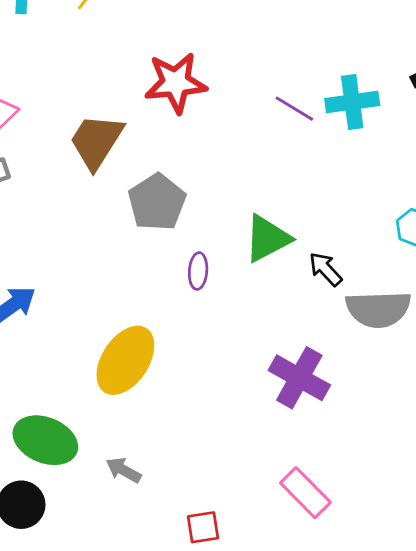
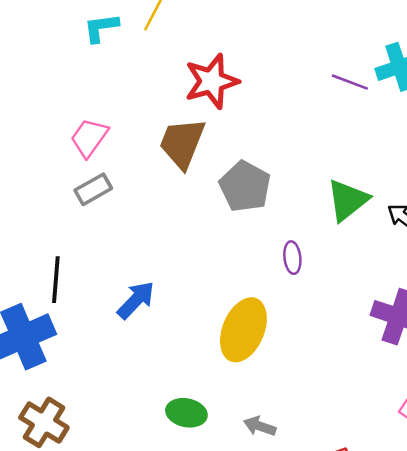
red star: (176, 83) -> (212, 81), moved
purple ellipse: (198, 271) -> (292, 258), moved
green ellipse: (45, 440) -> (186, 413), size x0.7

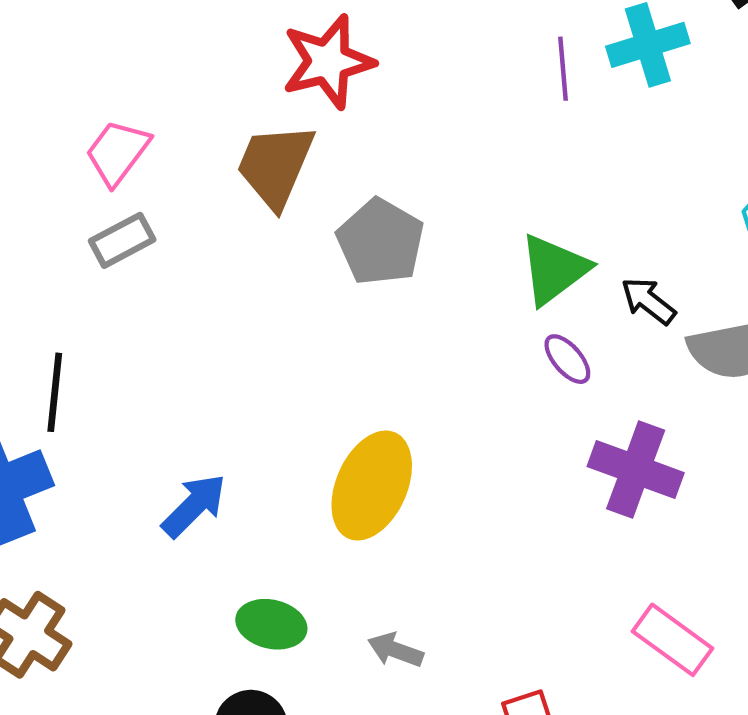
purple line: (350, 82) -> (563, 69), turned 63
purple ellipse: (292, 258) -> (567, 359), moved, turned -36
blue arrow: (136, 300) -> (194, 506), moved

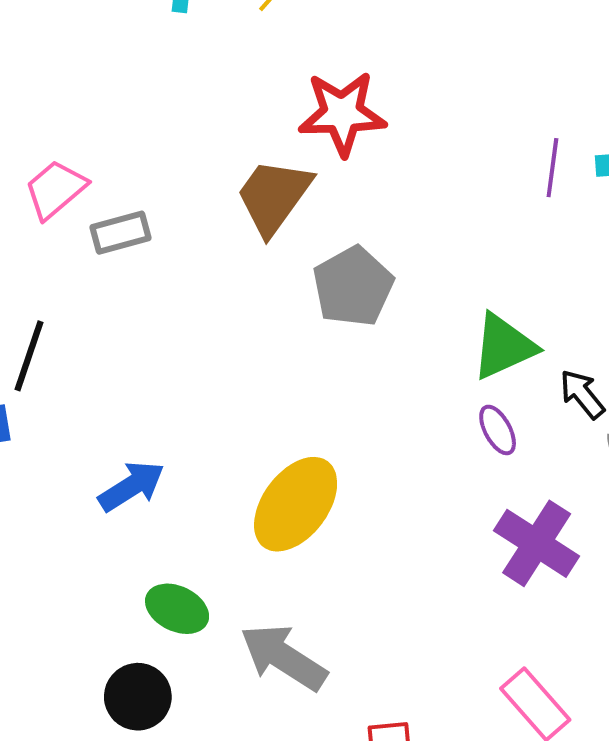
pink trapezoid: (117, 152) -> (55, 189), moved
gray arrow: (395, 650) -> (284, 657), size x1.8

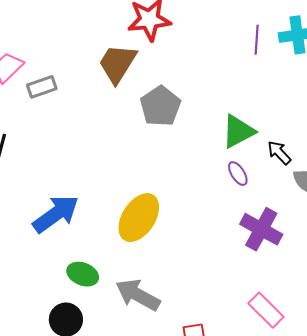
blue arrow: (132, 486) -> (56, 214), size x1.4

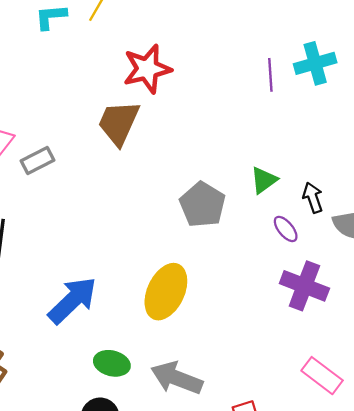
gray pentagon: (160, 106) -> (202, 205), moved
green triangle: (238, 131) -> (264, 180), size x0.7
black arrow: (279, 153) -> (313, 198), turned 32
purple ellipse: (238, 174) -> (286, 229), moved

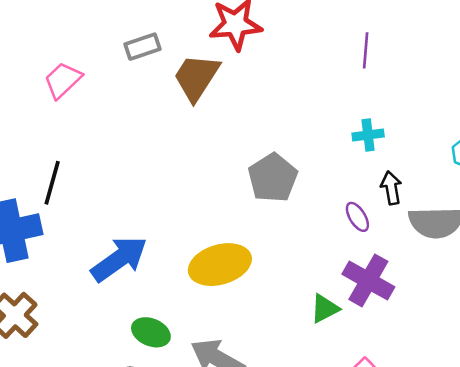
cyan cross: (315, 63) -> (368, 135), moved, size x0.7
gray rectangle: (37, 161) -> (142, 47), moved
green triangle: (264, 180) -> (325, 308), moved
yellow ellipse: (166, 292) -> (220, 265), turned 40

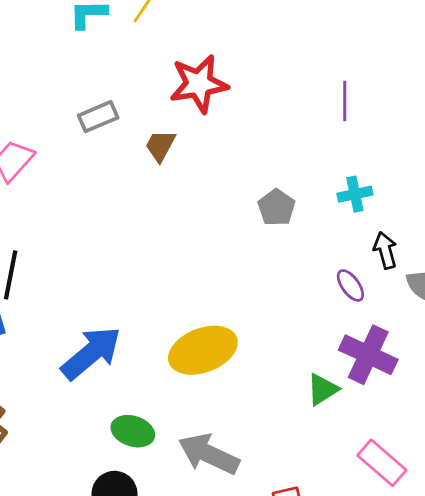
brown trapezoid: (196, 77) -> (160, 146), size x0.6
gray pentagon: (273, 178) -> (276, 208), moved, size x0.7

